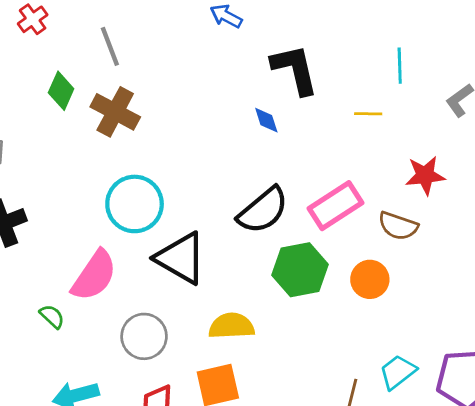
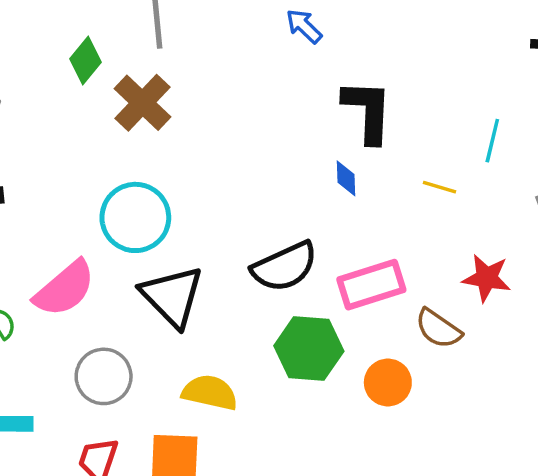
blue diamond: (266, 120) -> (346, 178), moved

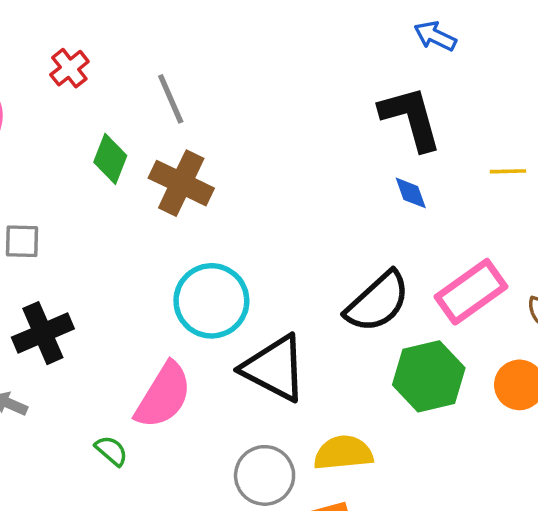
blue arrow: (304, 26) -> (435, 36), moved
gray circle: (104, 376) -> (265, 475), moved

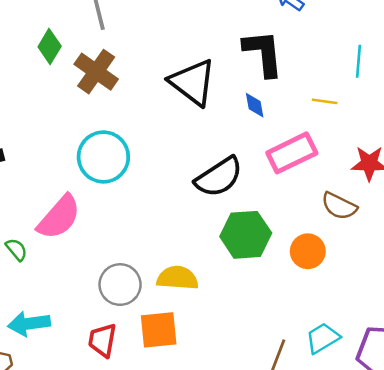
pink rectangle: (471, 292) -> (292, 153), moved
black triangle: (274, 368) -> (193, 82), moved

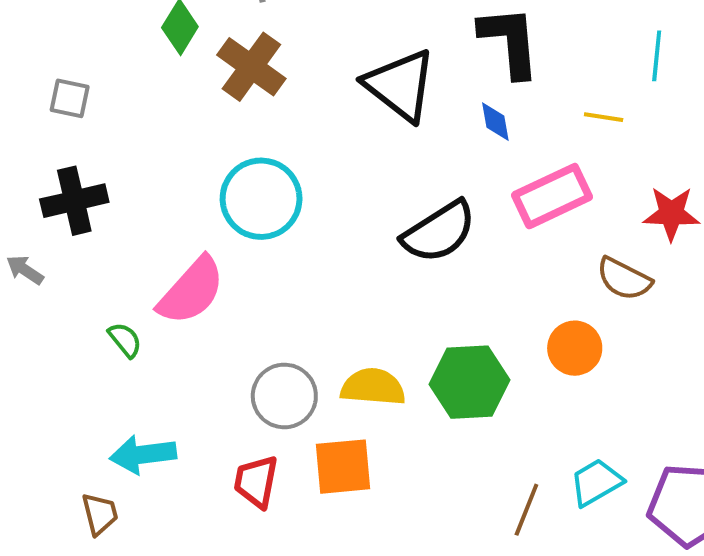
green hexagon: (246, 235) -> (469, 382), moved

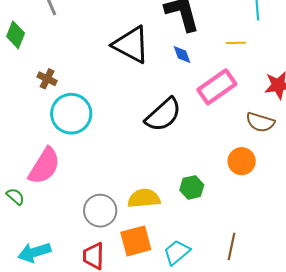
brown cross: (251, 67) -> (47, 79), moved, size x0.6
green hexagon: (469, 382) -> (192, 187), size x0.6
cyan trapezoid: (596, 482) -> (177, 252), moved

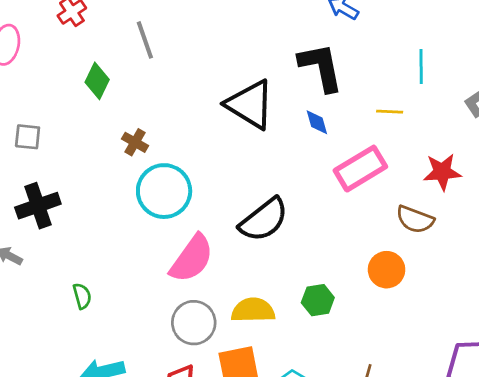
black semicircle: (163, 115) -> (264, 220), moved
pink semicircle: (44, 166) -> (192, 259), moved
green semicircle: (15, 196) -> (82, 296), turned 30

